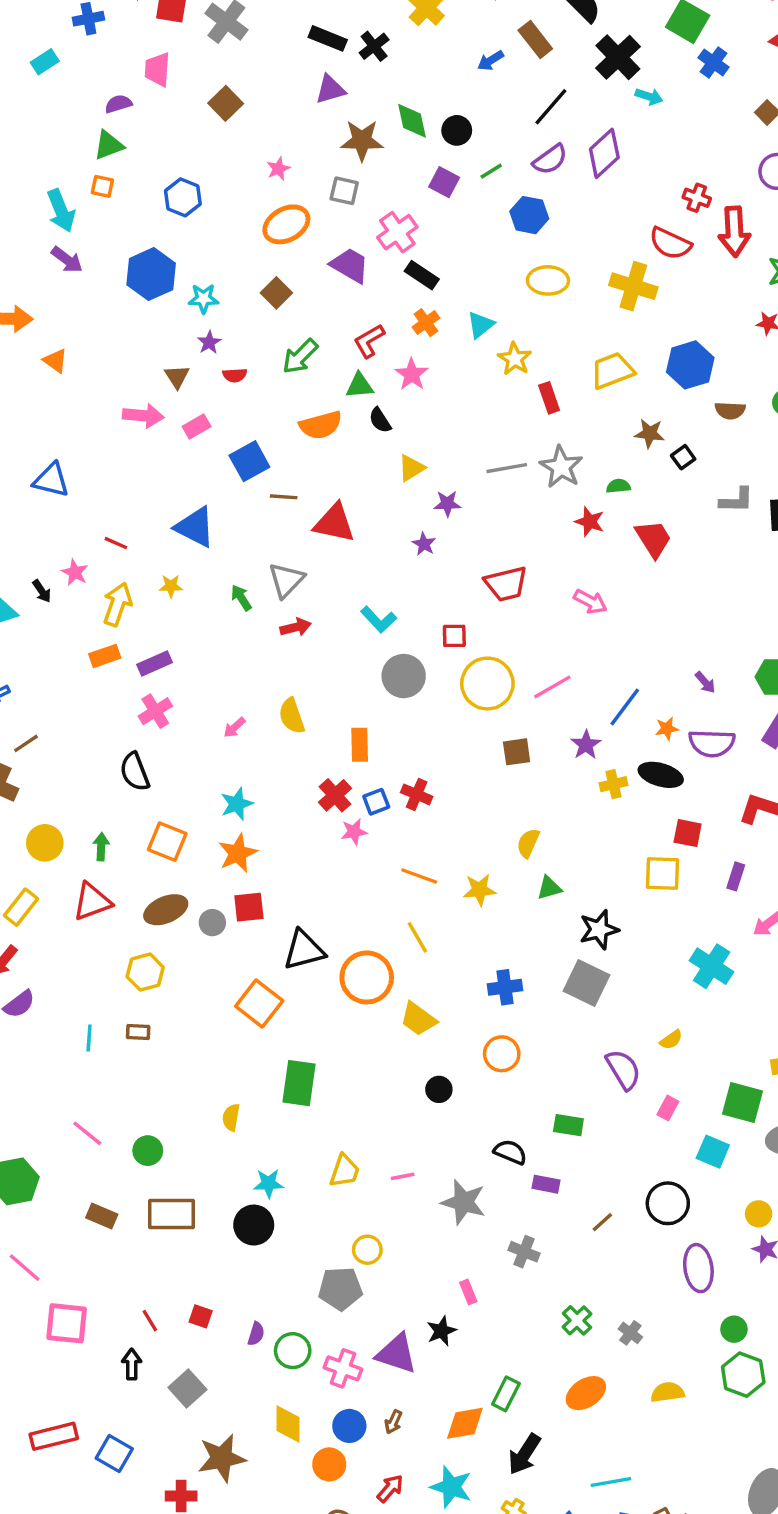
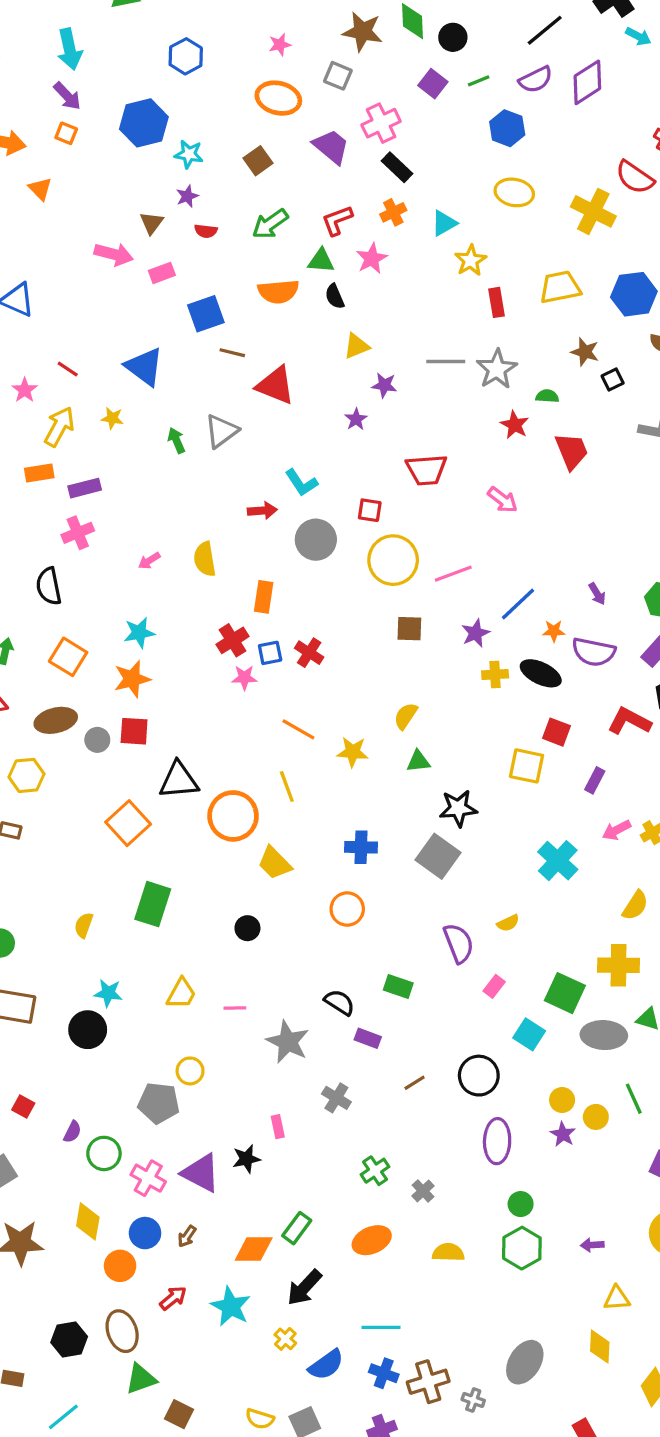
orange square: (102, 186) -> (66, 133), moved
orange ellipse: (286, 224) -> (278, 98), turned 33
red arrow: (296, 627) -> (262, 511), moved
black circle: (439, 1089) -> (247, 928), moved

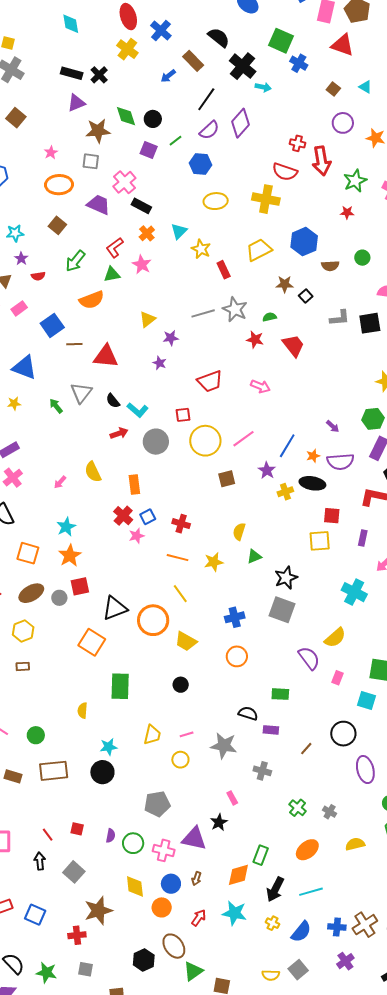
black semicircle: (335, 296) -> (113, 401), moved
red cross: (309, 653) -> (181, 524), moved
yellow semicircle: (508, 923) -> (335, 638), size x1.6
yellow circle: (190, 1071) -> (180, 760), moved
cyan line: (381, 1327) -> (311, 892), moved

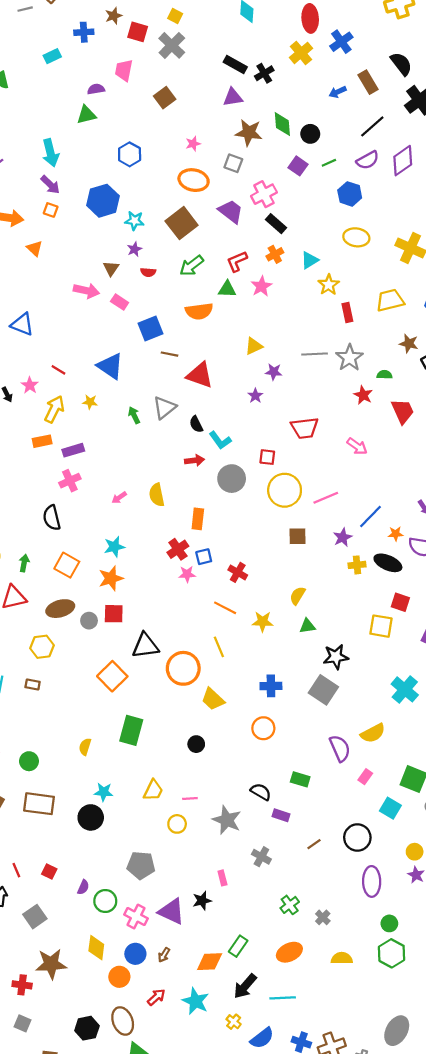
brown square: (57, 225) -> (182, 223), size x1.6
pink rectangle: (19, 308) -> (120, 302), turned 56

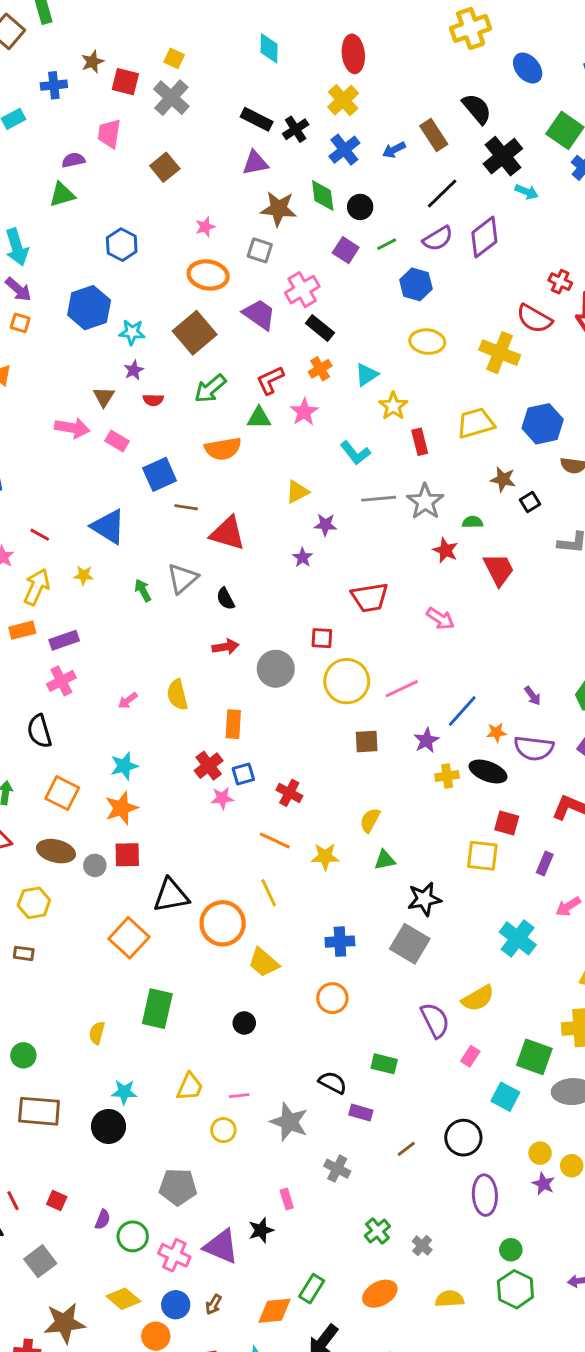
blue cross: (341, 42) -> (344, 150), moved
cyan L-shape: (220, 440) -> (355, 453), moved
brown ellipse: (60, 609) -> (56, 851), turned 32
yellow diamond: (96, 948) -> (123, 1299), turned -55

